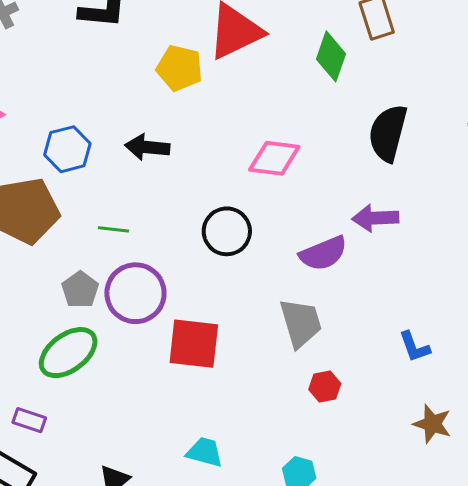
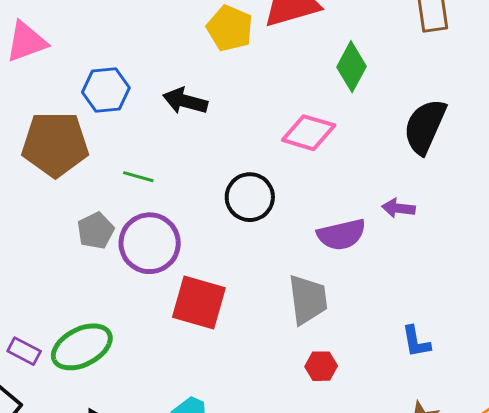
green diamond: (331, 56) -> (351, 67), moved
purple arrow: (375, 218) -> (398, 208), size x0.7
green ellipse: (68, 353) -> (82, 347), moved

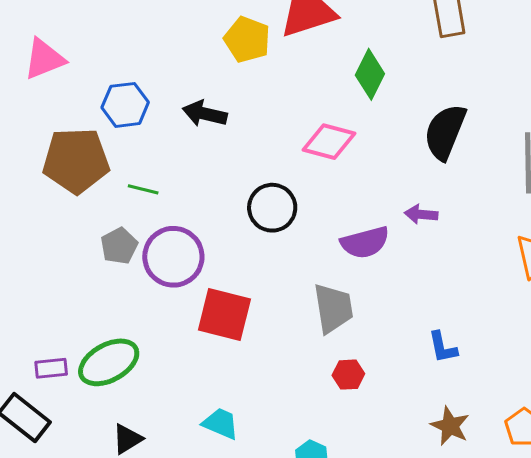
green line: (138, 177) -> (143, 189), moved
purple rectangle: (24, 351) -> (51, 368), turned -32

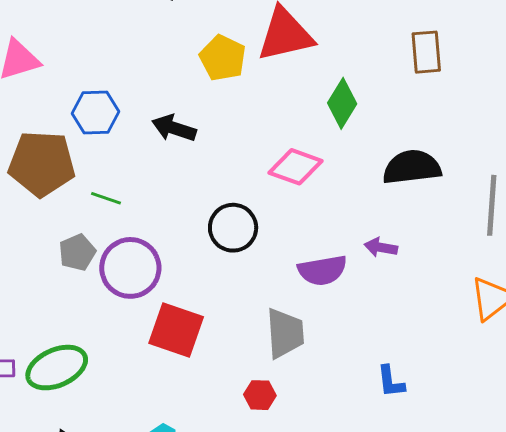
black semicircle: (445, 132) -> (412, 167), turned 56
red hexagon: (348, 375) -> (260, 395), moved

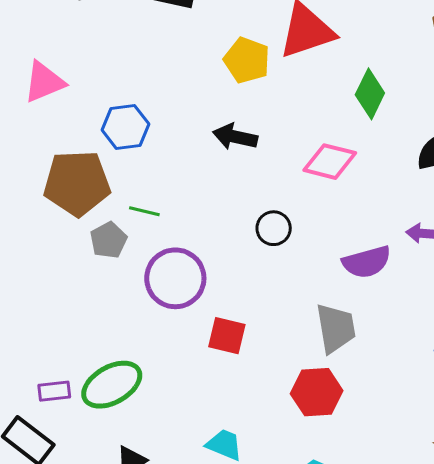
black arrow: (174, 128) -> (235, 137), moved
black circle: (233, 228) -> (274, 228), size x0.7
gray pentagon: (77, 252) -> (109, 240), moved
red square: (176, 330) -> (227, 336), size x0.7
red hexagon: (260, 395) -> (317, 392), size x1.6

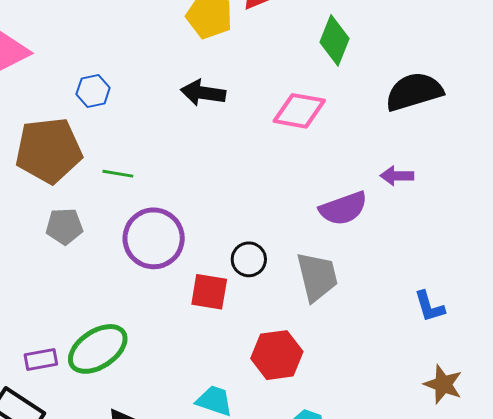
blue hexagon: (125, 127) -> (93, 91), size x0.7
black circle: (274, 228) -> (249, 259), moved
gray pentagon: (109, 240) -> (64, 226), moved, turned 30
red hexagon: (317, 392) -> (277, 355), moved

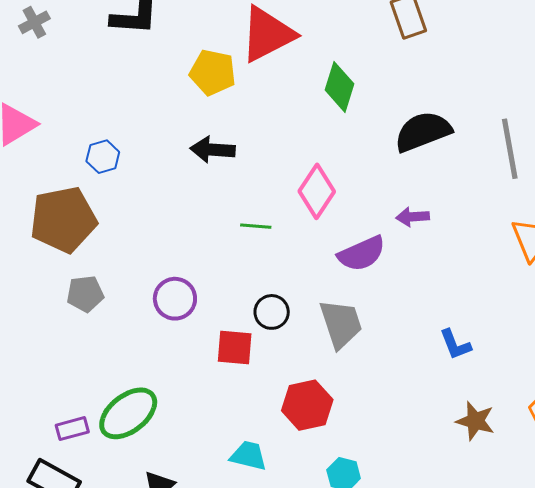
pink diamond: (299, 111) -> (317, 191), moved, turned -62
green line: (118, 174) -> (256, 226), moved
purple circle: (154, 238) -> (175, 299), size x0.7

